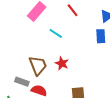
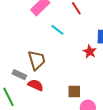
red star: (62, 63) -> (90, 52), moved

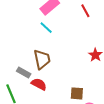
cyan line: (57, 30) -> (46, 28), moved

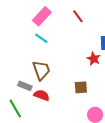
brown square: (77, 93) -> (81, 87), moved

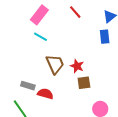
red star: (94, 59) -> (77, 66), moved
brown trapezoid: (41, 70) -> (55, 64), moved

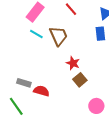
brown trapezoid: (55, 64) -> (58, 36), moved
brown square: (84, 83) -> (80, 80), turned -32

